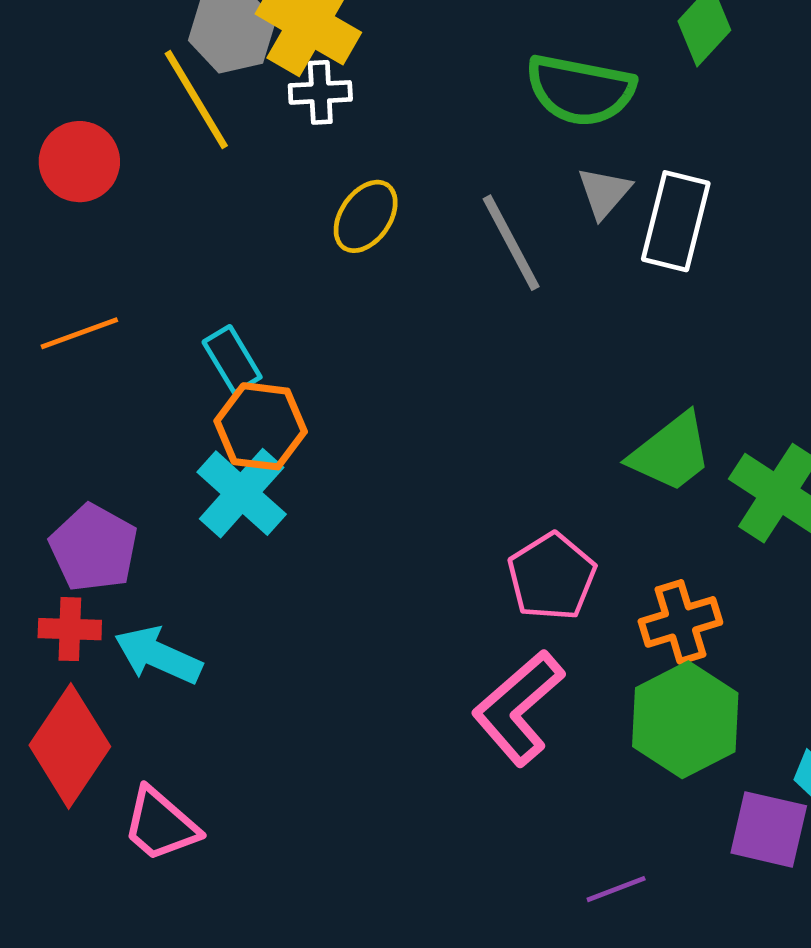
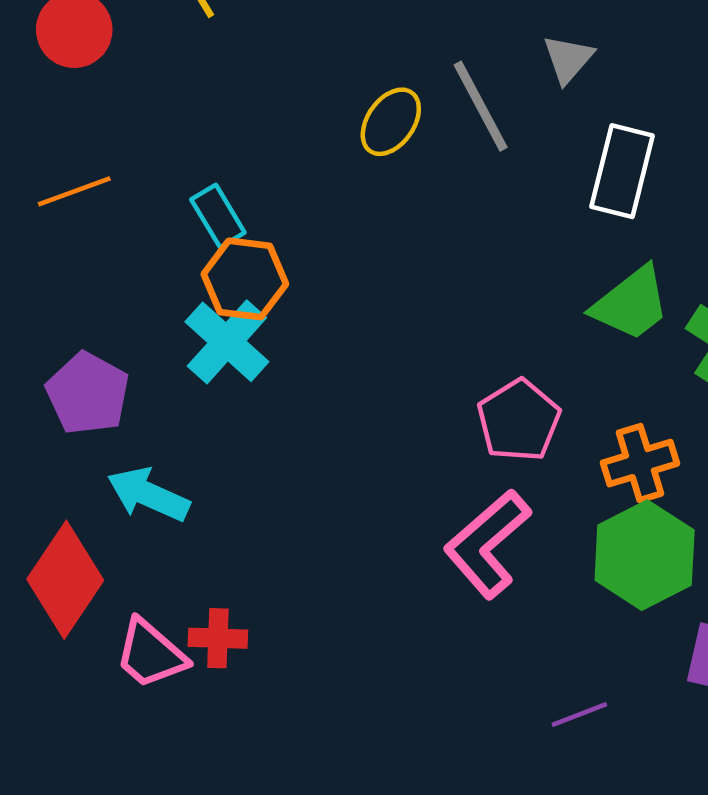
yellow ellipse: (366, 216) -> (391, 122), moved
white rectangle: (676, 221) -> (622, 171), moved
red cross: (70, 629) -> (218, 638), moved

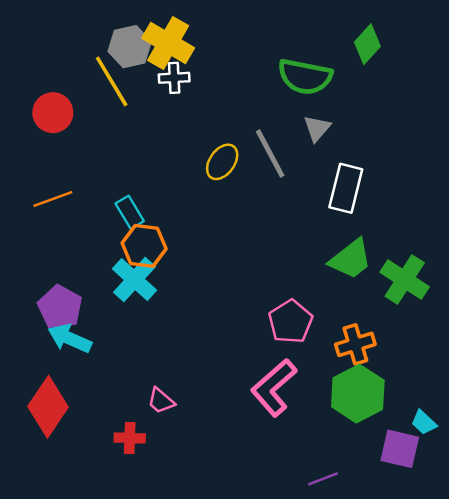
cyan arrow: (148, 494) -> (70, 338), moved
pink trapezoid: (151, 654) -> (161, 401), moved, size x0.7

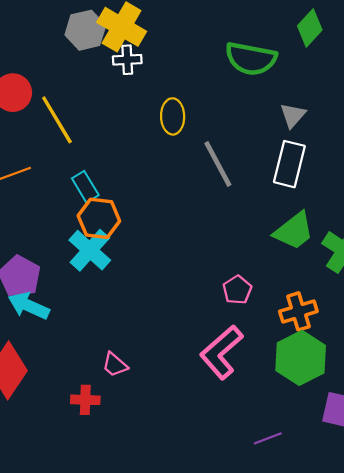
yellow line: (112, 81) -> (57, 120), moved
gray triangle: (317, 128) -> (293, 115), moved
gray line: (270, 153) -> (218, 164), moved
yellow ellipse: (222, 162) -> (173, 116), moved, turned -36
pink pentagon: (291, 322) -> (237, 290), size x0.7

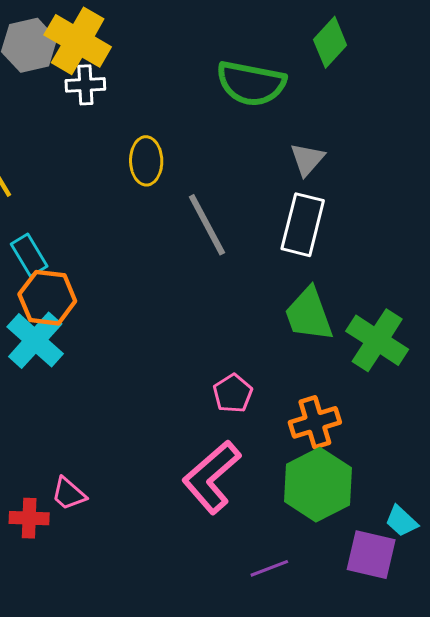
green trapezoid: (294, 231) -> (309, 314), turned 108
red cross: (85, 400) -> (29, 518), moved
purple line: (268, 438) -> (269, 568), moved

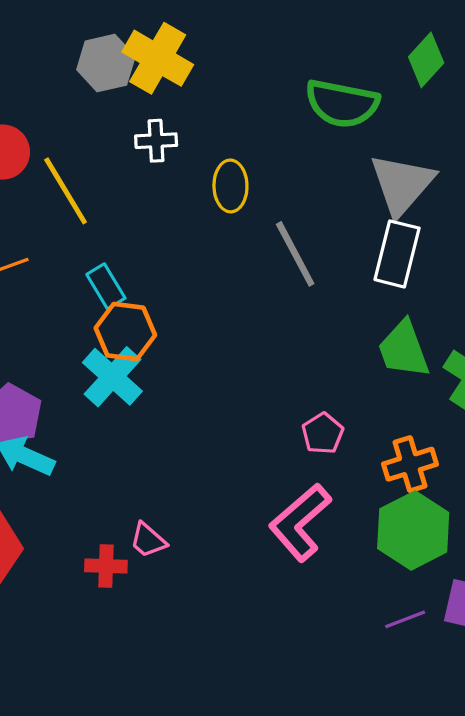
white cross: (85, 85) -> (156, 141), moved
gray triangle: (307, 159) -> (402, 184), size x1.8
purple line: (269, 568) -> (405, 619), moved

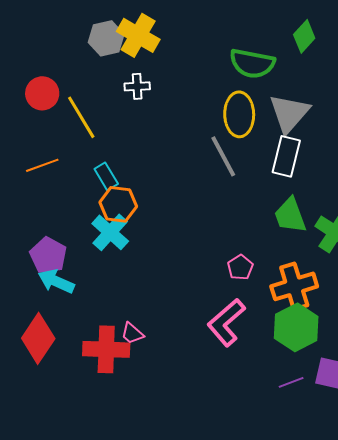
yellow ellipse: (230, 186) -> (239, 114), moved, size x1.4
orange cross: (410, 464) -> (294, 286), size x1.4
red cross: (106, 566) -> (106, 349), size x1.8

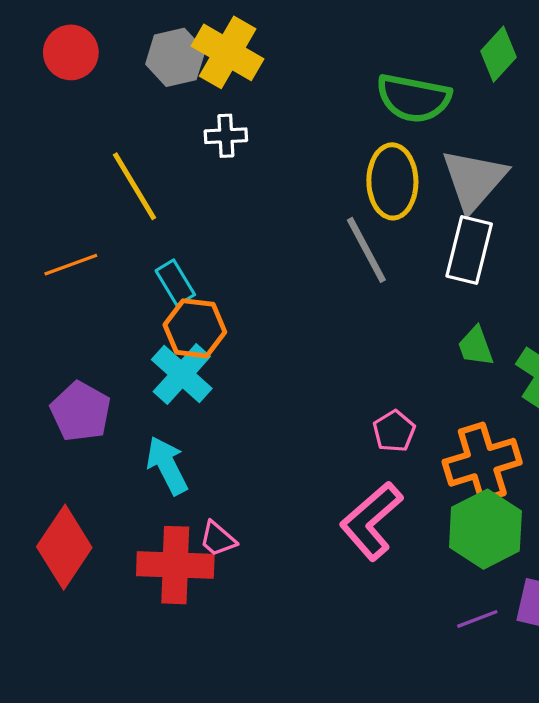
red circle: (42, 93) -> (71, 52), moved
green trapezoid: (290, 215) -> (476, 346), size x0.7
cyan arrow: (56, 281) -> (167, 465), moved, turned 39

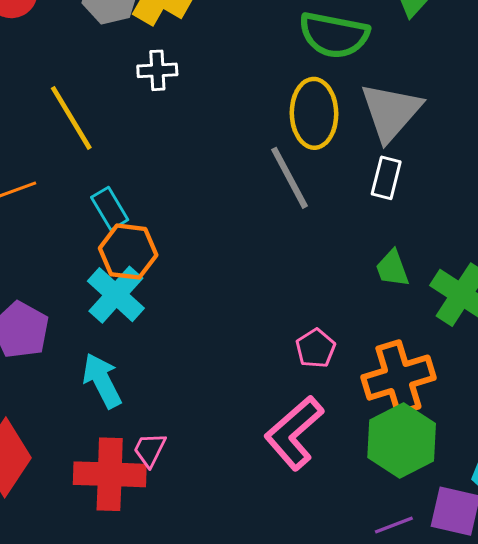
white rectangle: (469, 250) -> (386, 178), size x0.7
pink trapezoid: (218, 539) -> (150, 450), turned 75

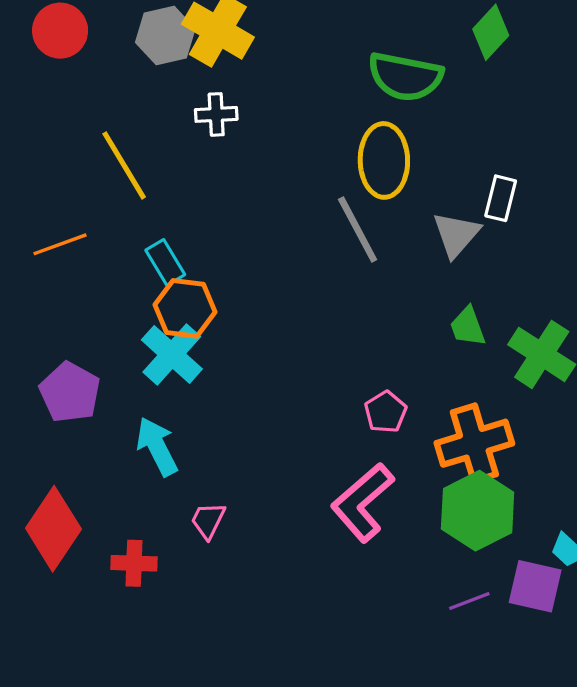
gray triangle: (391, 112) -> (456, 234), moved, size x0.7
white rectangle: (386, 178) -> (501, 198), moved
red cross: (110, 474) -> (134, 563), moved, size x0.6

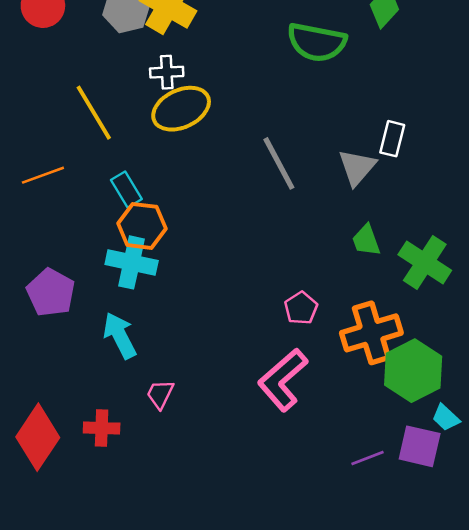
yellow ellipse: (384, 160) -> (181, 109), moved, turned 66
cyan cross: (172, 354) -> (132, 262), turned -30
green hexagon: (478, 511) -> (413, 371), moved
red diamond: (53, 529) -> (38, 437), moved

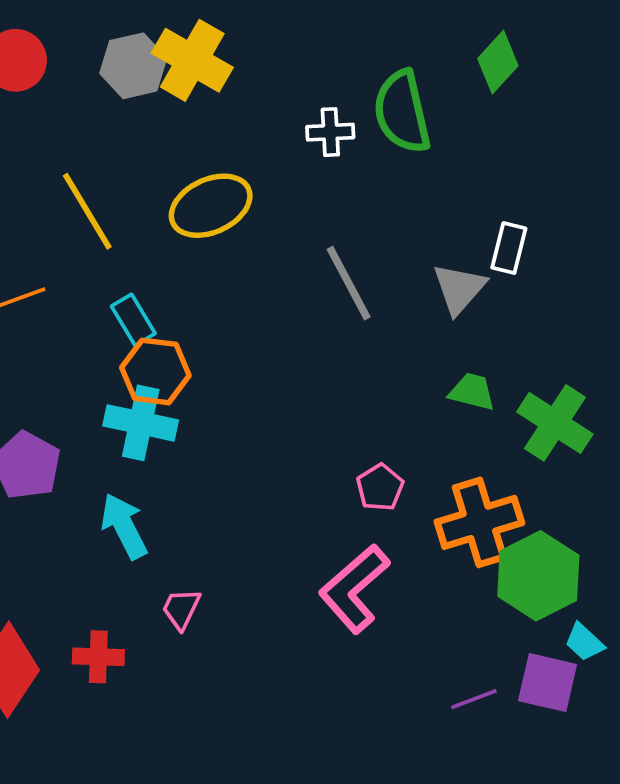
green semicircle: (317, 42) -> (402, 112), turned 66
white cross: (167, 72) -> (330, 132), moved
green trapezoid: (366, 240) -> (472, 392), turned 124

